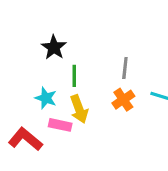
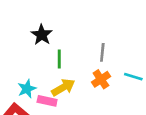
cyan star: (46, 98) -> (27, 89), moved, turned 30
yellow arrow: (79, 109) -> (63, 87), turned -100

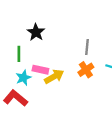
green line: (59, 59) -> (19, 54), moved
pink rectangle: (47, 101) -> (40, 70), moved

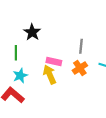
pink rectangle: (40, 70) -> (54, 61), moved
yellow arrow: (54, 77) -> (50, 75), turned -84

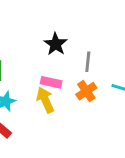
black star: (32, 32) -> (56, 44), moved

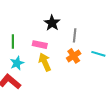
pink rectangle: (51, 82) -> (40, 45), moved

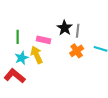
black star: (52, 23) -> (65, 28), moved
yellow arrow: (45, 62) -> (37, 55), moved

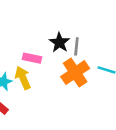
orange cross: (77, 51) -> (75, 73), size x1.5

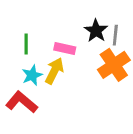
yellow arrow: (23, 78) -> (54, 71), turned 50

